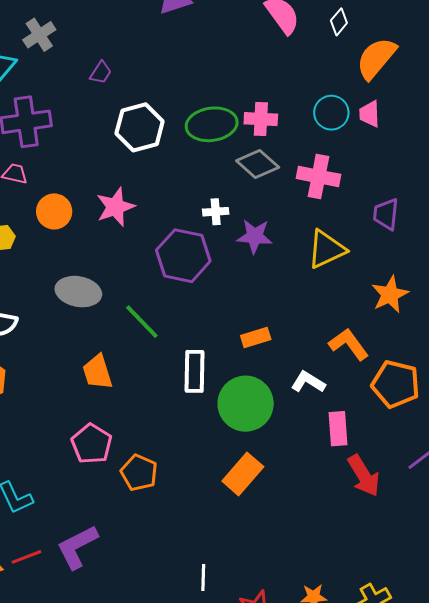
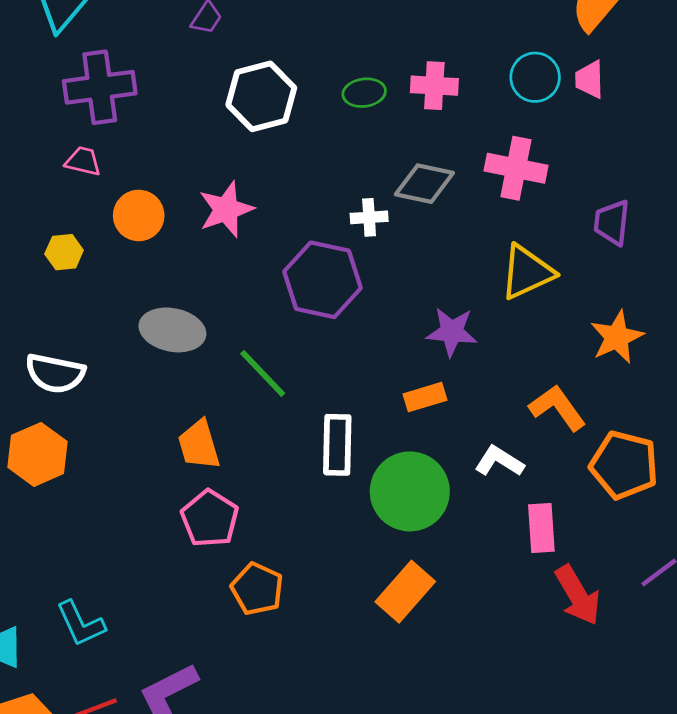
green ellipse: (212, 124) -> (364, 93), size x0.6
gray diamond: (258, 164) -> (424, 184), moved, turned -30
purple star: (255, 236) -> (452, 332), moved
pink pentagon: (92, 444) -> (210, 518), moved

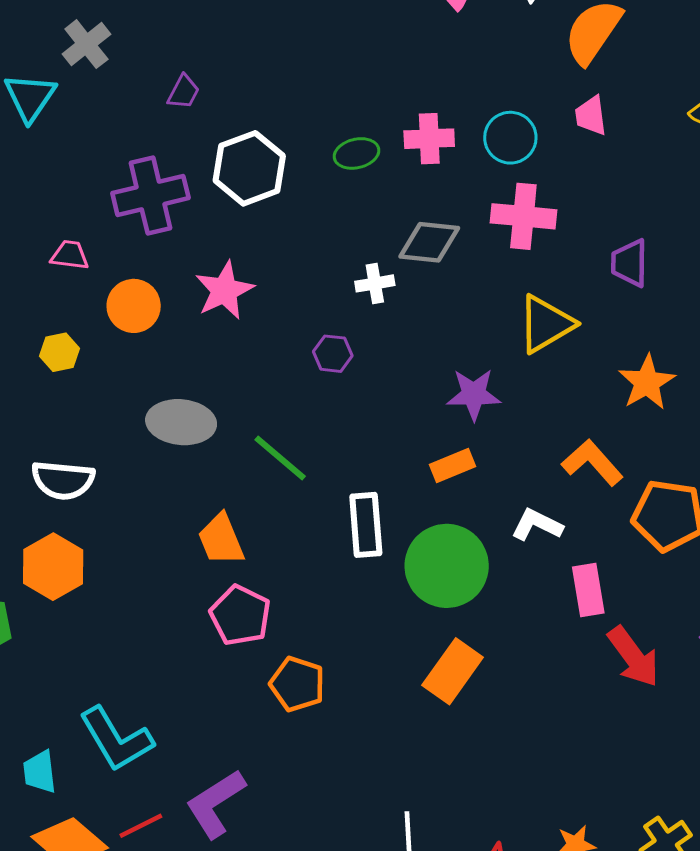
cyan circle: (535, 77) -> (510, 138), moved
purple cross: (100, 87) -> (150, 196), moved
purple hexagon: (322, 280) -> (333, 354), size x0.5
cyan L-shape: (81, 624) -> (116, 739), size x1.4

